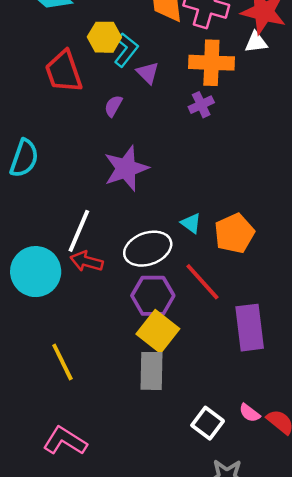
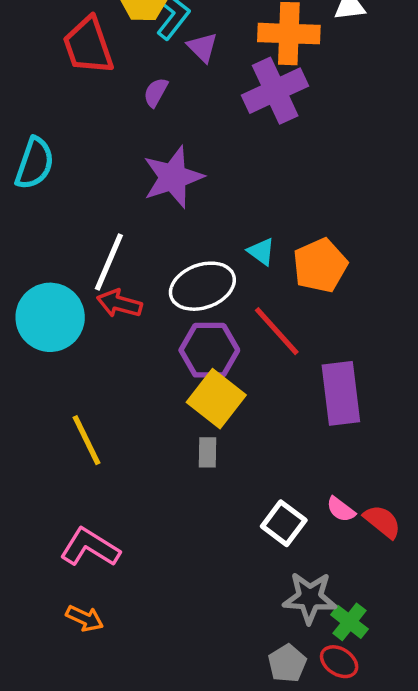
purple cross: (201, 105) -> (275, 91), size x1.8
gray rectangle: (152, 371) -> (208, 452), size x0.6

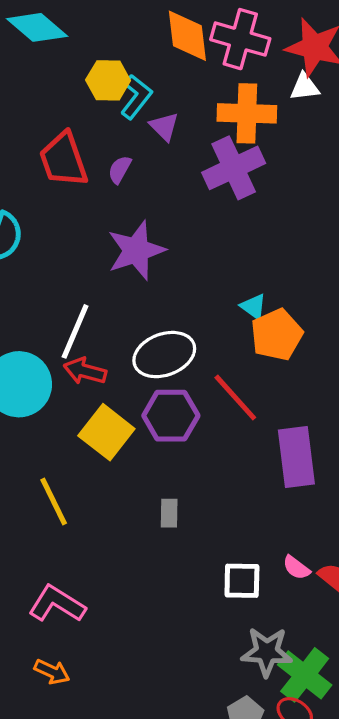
red trapezoid: (88, 46) -> (64, 160), moved
cyan triangle: (261, 252) -> (253, 307), moved
yellow square: (216, 399) -> (106, 432), moved
white square: (284, 523) -> (242, 581), turned -36
green cross: (349, 622) -> (305, 675), size x1.5

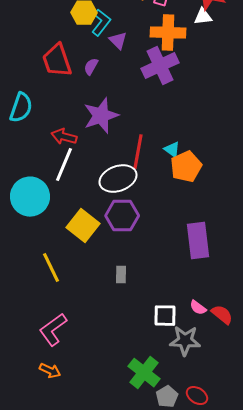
red arrow: (85, 371) -> (64, 137), moved
red line: (235, 397) -> (138, 152), moved, turned 52
pink L-shape: (57, 604) -> (53, 330), turned -68
gray star: (267, 652) -> (185, 341), moved
green cross: (305, 675) -> (144, 373), moved

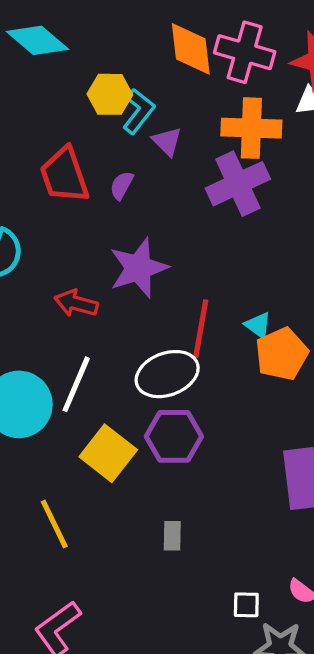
white line: (64, 165) -> (76, 384), moved
white square: (165, 316) -> (246, 605), size x0.7

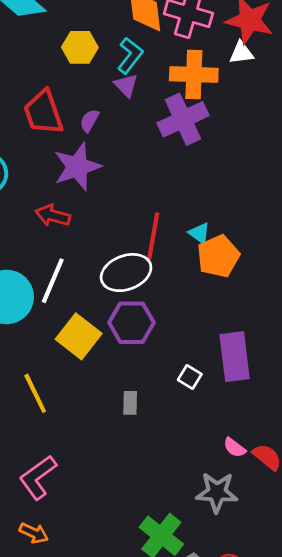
cyan L-shape: (138, 111) -> (130, 56), moved
purple star: (138, 268) -> (77, 167), moved
white square: (246, 605) -> (190, 377), moved, turned 30

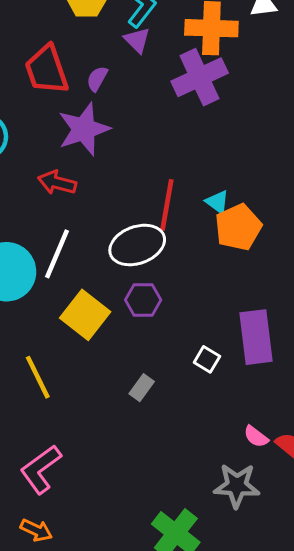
purple hexagon: (131, 323) -> (143, 300), size x0.7
gray rectangle: (130, 403) -> (142, 388), turned 35

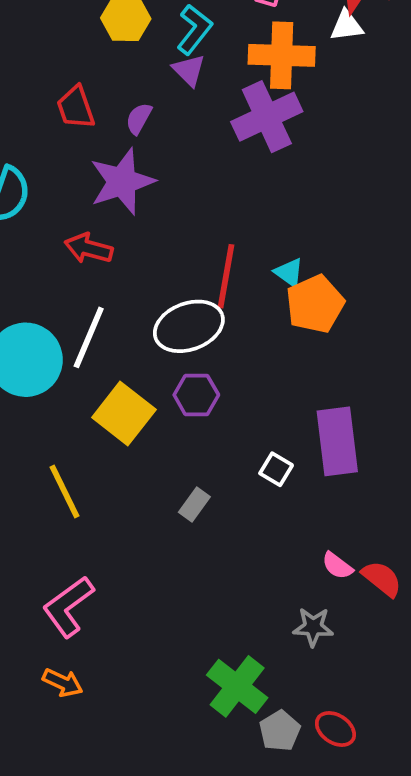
red trapezoid: (47, 70) -> (76, 107), size x0.7
gray star: (237, 486) -> (313, 627), size x0.7

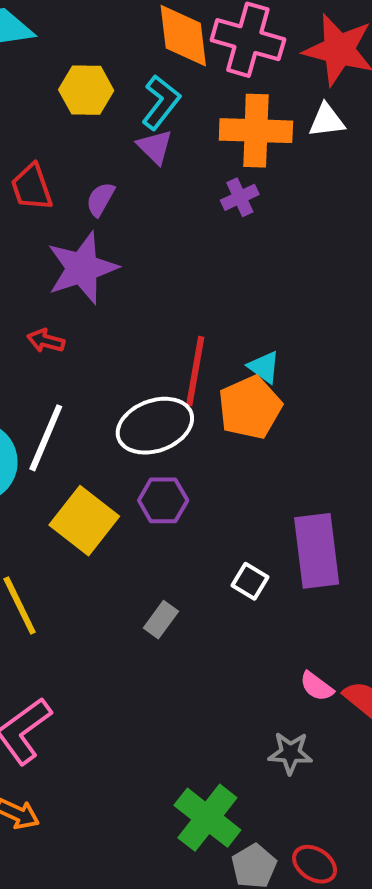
white triangle: (347, 26) -> (327, 120), moved
purple cross: (267, 117) -> (240, 197), size x0.5
red arrow: (89, 248) -> (46, 341), size x0.7
orange pentagon: (315, 304) -> (250, 407), moved

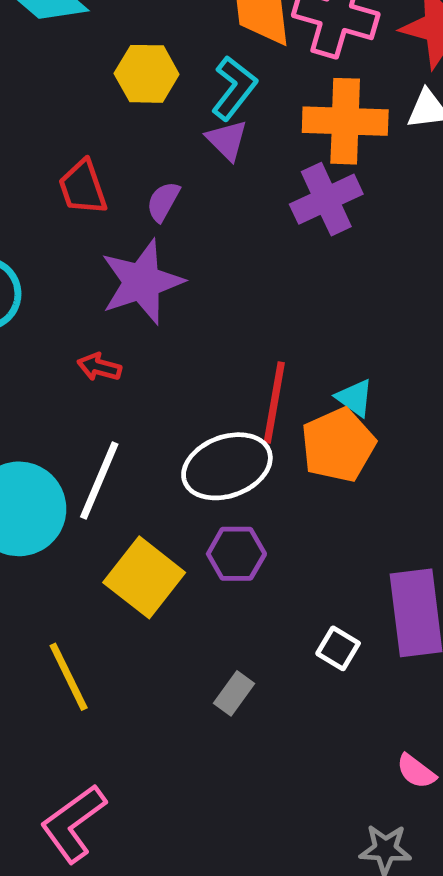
purple cross: (240, 197) -> (326, 199), size x1.6

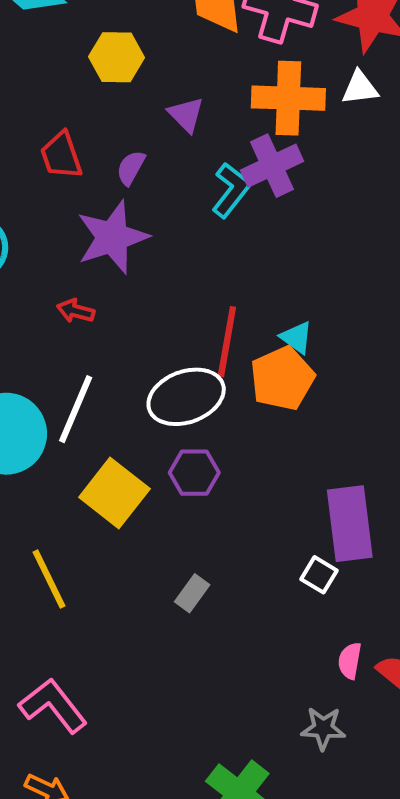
cyan L-shape: (234, 88) -> (231, 190), moved
white square: (338, 648) -> (319, 575), moved
pink semicircle: (416, 771) -> (350, 661), turned 63
pink L-shape: (73, 823) -> (53, 706), turned 88

